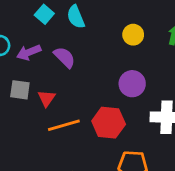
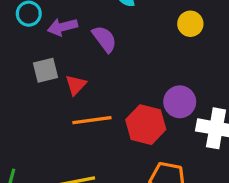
purple circle: (132, 84) -> (180, 102), moved
gray square: (20, 90) -> (45, 70), turned -30

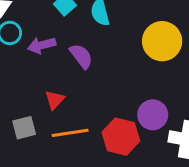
yellow circle: (190, 24) -> (162, 41), size x1.6
gray square: (45, 70) -> (24, 128), moved

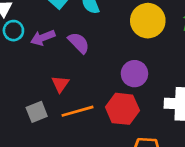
purple circle: (153, 115) -> (134, 74), moved

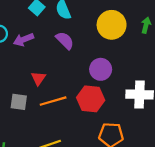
purple semicircle: (79, 43) -> (65, 40), moved
gray square: (37, 112) -> (19, 102), turned 30

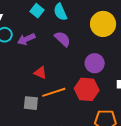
red triangle: (38, 78) -> (40, 73), turned -40
gray square: (19, 102) -> (31, 103), moved

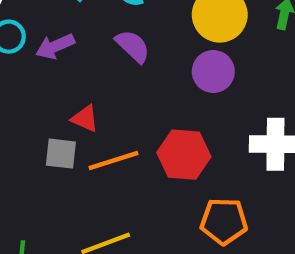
purple circle: (95, 63) -> (213, 72), moved
gray square: (31, 103) -> (61, 154), moved

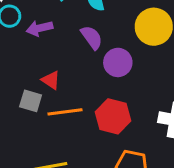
purple circle: (213, 72) -> (118, 62), moved

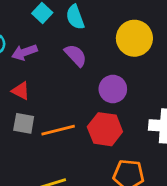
purple circle: (118, 62) -> (113, 89), moved
red triangle: (51, 80) -> (21, 91), moved

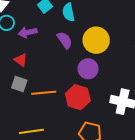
yellow circle: (134, 38) -> (96, 40), moved

